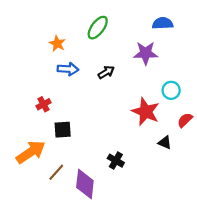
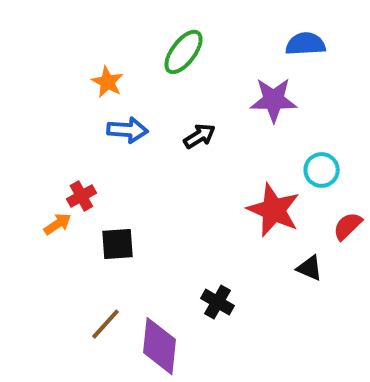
orange arrow: (31, 152) -> (57, 224), moved, size x0.5

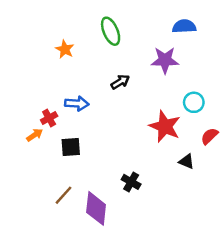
green ellipse: (183, 52) -> (111, 31), turned -60
blue arrow: (127, 130) -> (77, 104), moved

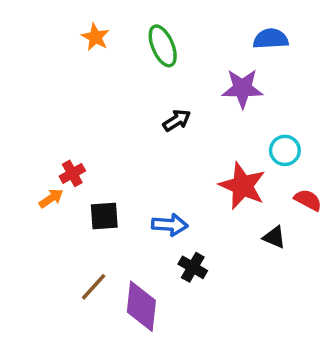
orange star: (65, 49) -> (95, 37), moved
blue arrow: (77, 104) -> (170, 225), moved
red semicircle: (209, 136) -> (308, 200), turned 72

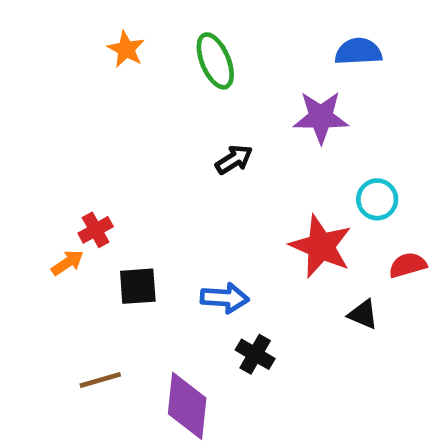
red semicircle: (308, 200) -> (408, 265), turned -44
brown line: (94, 287) -> (100, 380), moved, turned 32

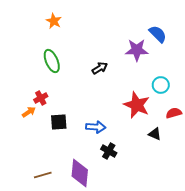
blue semicircle: (358, 52) -> (158, 34), moved, turned 48
green ellipse: (215, 61) -> (52, 61), moved
brown line: (100, 380) -> (43, 175), moved

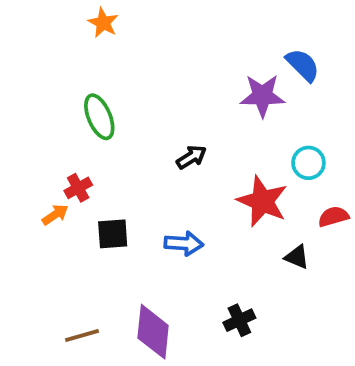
orange star: (54, 21) -> (103, 23), moved
black arrow: (100, 68) -> (191, 157), moved
black cross: (109, 151) -> (239, 320), moved, turned 35

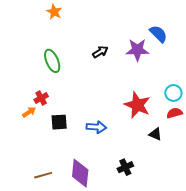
black arrow: (191, 157) -> (100, 52), moved
cyan circle: (308, 163) -> (173, 93), moved

